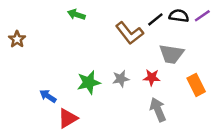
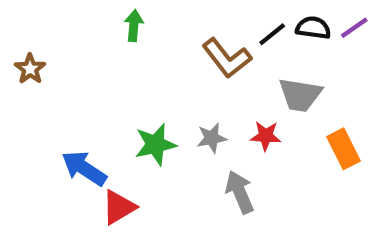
green arrow: (76, 15) -> (134, 26), turned 77
blue arrow: (48, 96) -> (84, 168), size x1.5
gray arrow: (158, 110) -> (240, 192), moved

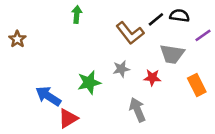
purple line: (354, 28) -> (203, 35), moved
gray star: (212, 138) -> (121, 69), moved

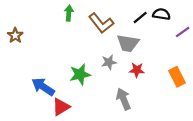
brown L-shape: (130, 33) -> (101, 23), moved
gray trapezoid: (172, 54) -> (128, 43), moved

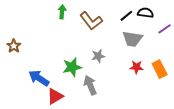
brown star: (15, 35) -> (14, 46), moved
gray trapezoid: (128, 43) -> (132, 39), moved
red star: (137, 70) -> (136, 67), moved
gray arrow: (123, 99) -> (90, 85), moved

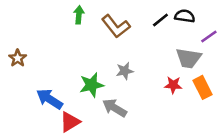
gray trapezoid: (132, 39) -> (189, 58), moved
gray arrow: (90, 85) -> (115, 108), turned -36

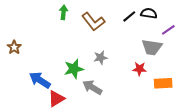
orange rectangle: (203, 87) -> (163, 83), moved, turned -66

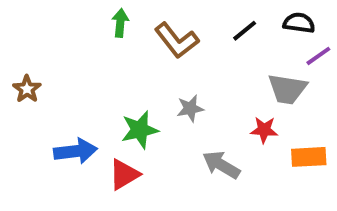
black semicircle: (149, 13) -> (299, 23), moved
blue arrow: (40, 80) -> (76, 151), turned 140
gray arrow: (92, 87) -> (221, 165), moved
red triangle: (56, 99) -> (124, 174), moved

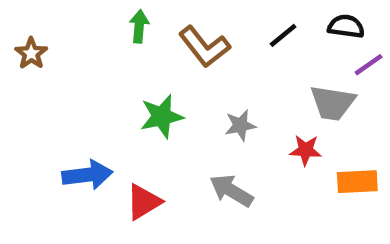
brown star: (27, 89) -> (31, 53), moved
gray star: (190, 108) -> (240, 125), moved
green star: (140, 130) -> (162, 116), moved
gray arrow: (221, 165) -> (231, 191), moved

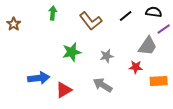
green arrow: (139, 26) -> (53, 13), moved
gray trapezoid: (333, 103) -> (148, 46), turned -65

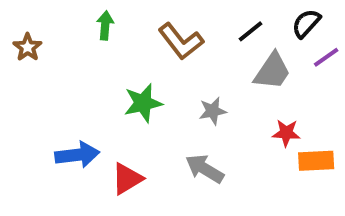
black semicircle: (154, 12) -> (306, 23), turned -56
gray trapezoid: (148, 46) -> (272, 71), moved
red star: (136, 67) -> (286, 133), moved

